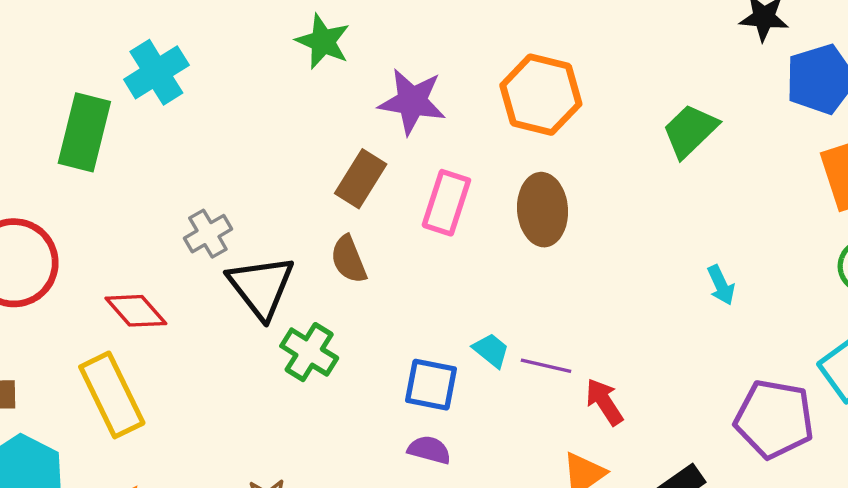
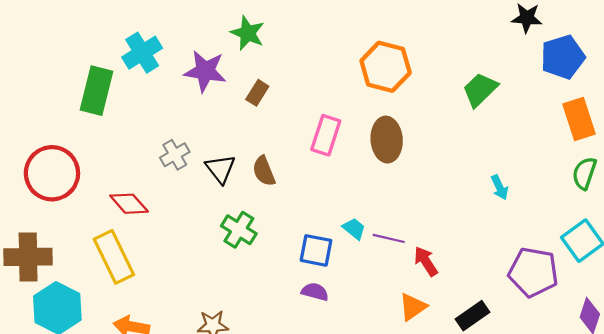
purple star: (412, 101) -> (205, 71), moved
brown rectangle: (361, 179) -> (257, 93), moved, size x0.7
black triangle: (261, 287) -> (220, 169), moved, size x0.7

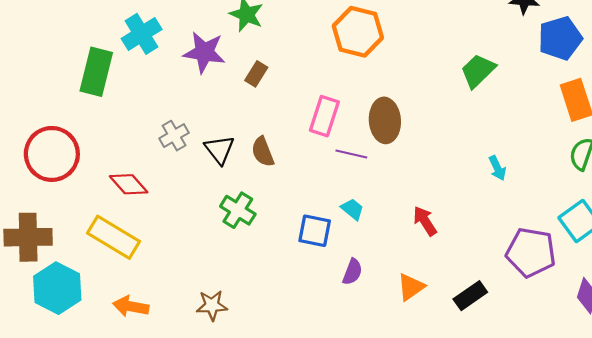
orange hexagon: (386, 67) -> (358, 32), moved
purple line: (389, 238) -> (351, 154), moved
yellow rectangle: (114, 257) -> (113, 237), turned -33
red arrow: (426, 261) -> (425, 221), moved
purple semicircle: (315, 292) -> (352, 272), moved, turned 96

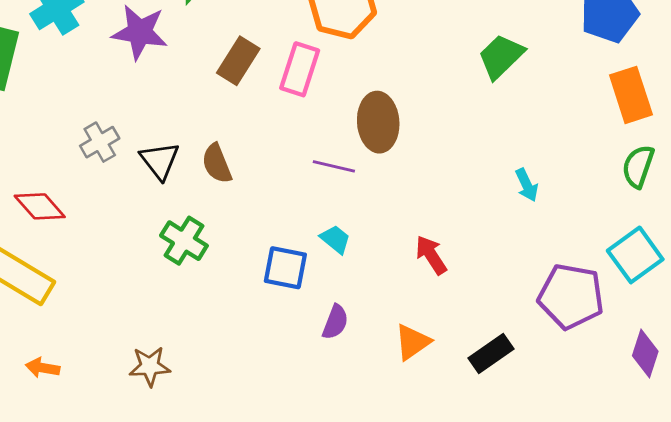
brown rectangle: (256, 74) -> (238, 61), moved, size x1.4
pink rectangle: (324, 116) -> (300, 69), moved
orange arrow: (131, 306) -> (43, 368), size x0.7

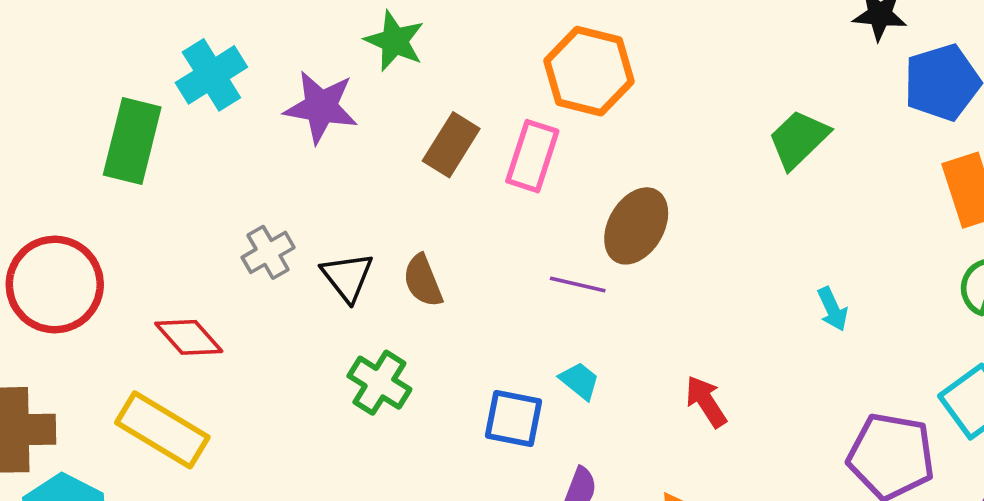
brown ellipse: (378, 122) -> (636, 226), turned 34

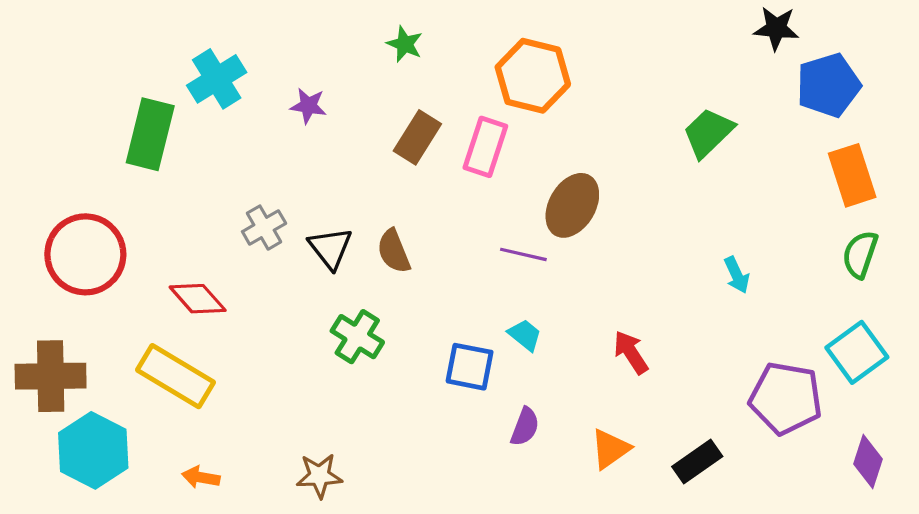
green star: (395, 41) -> (405, 44), moved, size x0.7
purple star: (321, 107) -> (308, 106), size x0.6

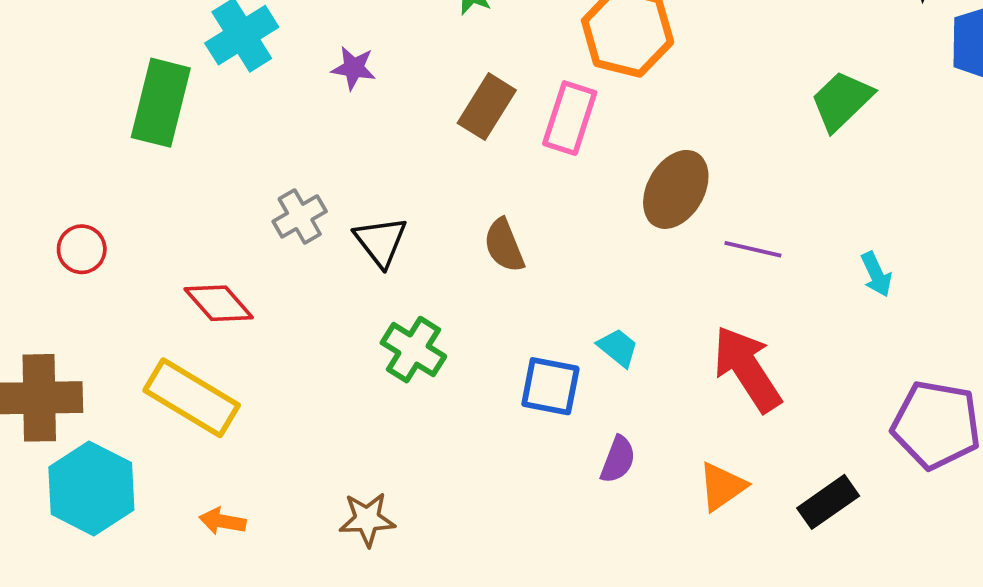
brown semicircle: (394, 251) -> (504, 245), moved
red circle: (85, 254) -> (82, 249), size x0.5
purple line: (523, 254) -> (753, 249), moved
red arrow: (631, 352) -> (747, 369), size x1.6

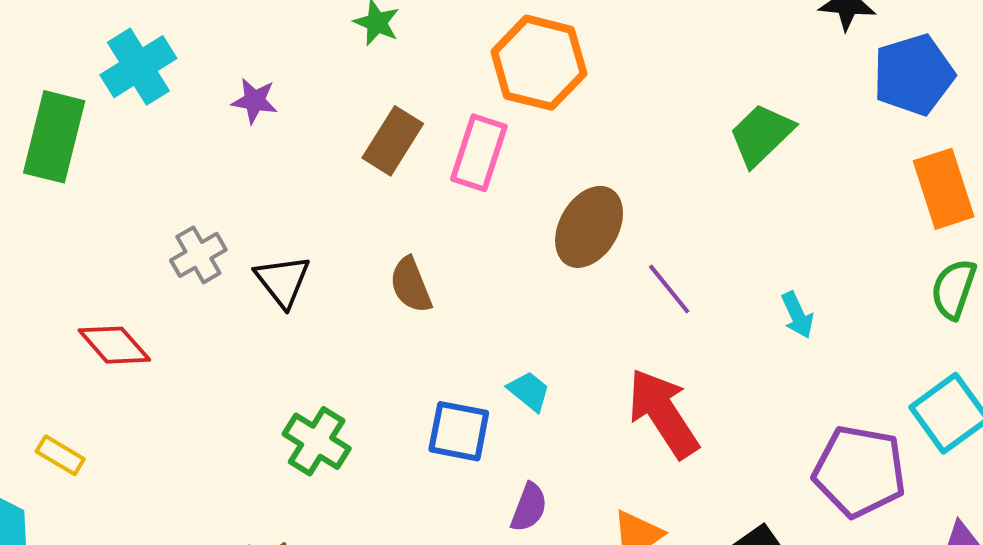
purple line: (753, 249) -> (669, 289), turned 38
green cross: (413, 350) -> (317, 441), moved
yellow rectangle: (192, 398) -> (60, 455), moved, size x0.5

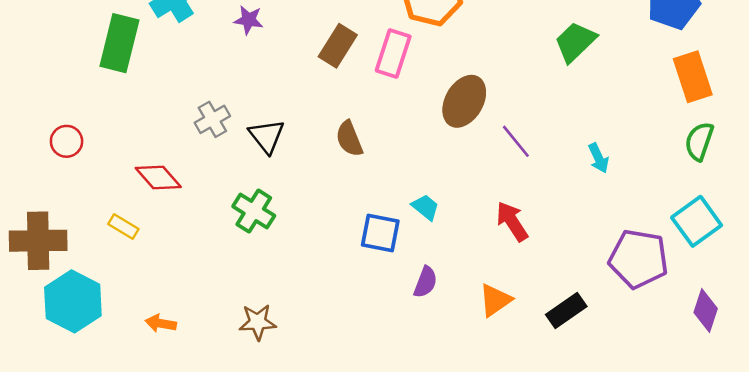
red arrow: (663, 413) -> (512, 221), size x0.7
green cross: (317, 441) -> (254, 211), moved
yellow rectangle: (60, 455) -> (123, 227), moved

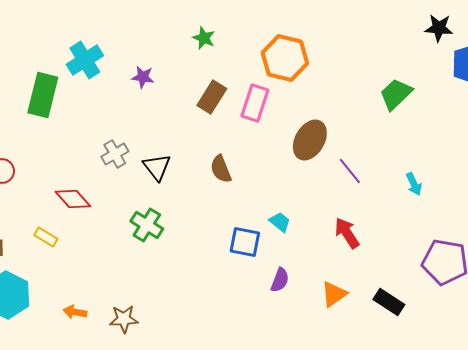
black rectangle: (566, 310) -> (389, 302), turned 68
brown star: (258, 322) -> (124, 319), moved

